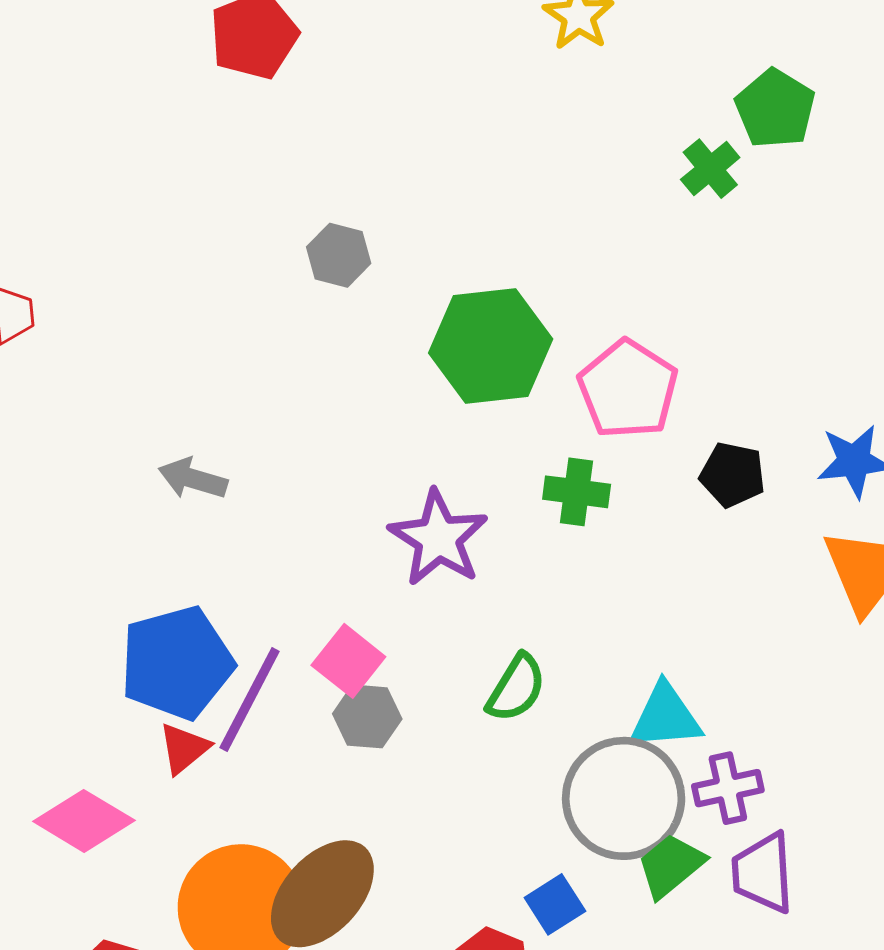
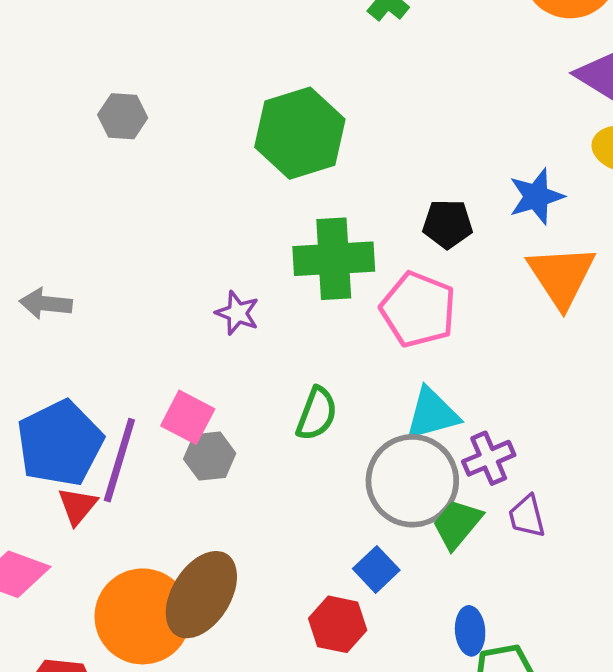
green hexagon: (491, 346) -> (300, 133), moved
pink pentagon: (628, 389) -> (418, 310), moved
green cross: (577, 492) -> (334, 259), size x1.6
purple star: (438, 538) -> (237, 313), size x0.6
purple trapezoid: (763, 873) -> (527, 516), size x0.7

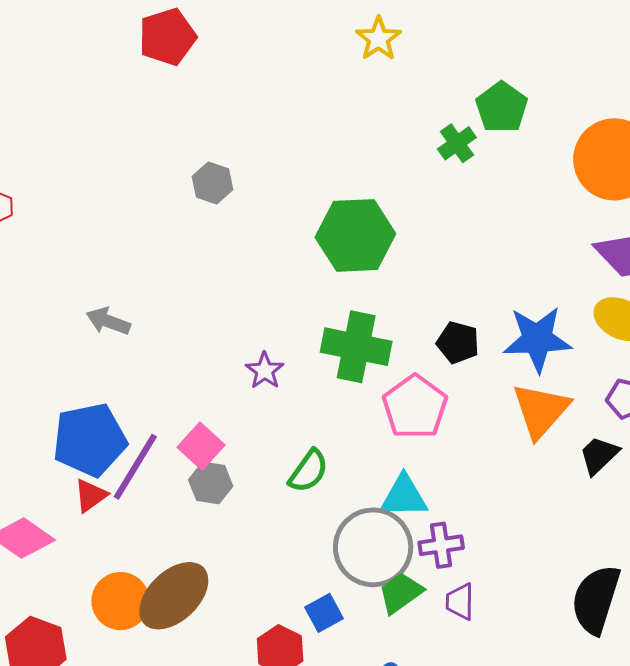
blue star: (536, 196) -> (537, 339), size x1.4
orange circle: (143, 616) -> (120, 601), size x0.7

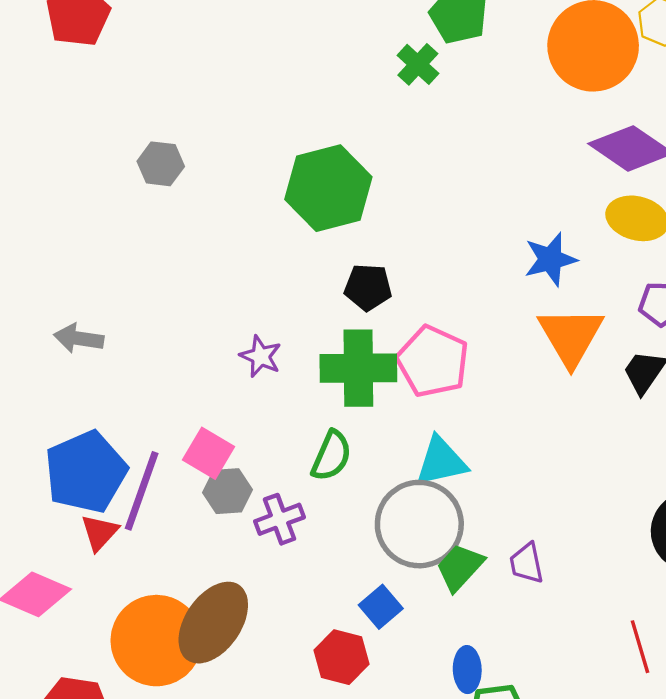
blue star: (537, 339) -> (550, 259), size x0.7
black pentagon: (458, 343) -> (368, 287), moved
green cross: (356, 347) -> (358, 368), moved
purple cross: (441, 545) -> (279, 519), moved
orange circle: (120, 601) -> (156, 641), size x1.4

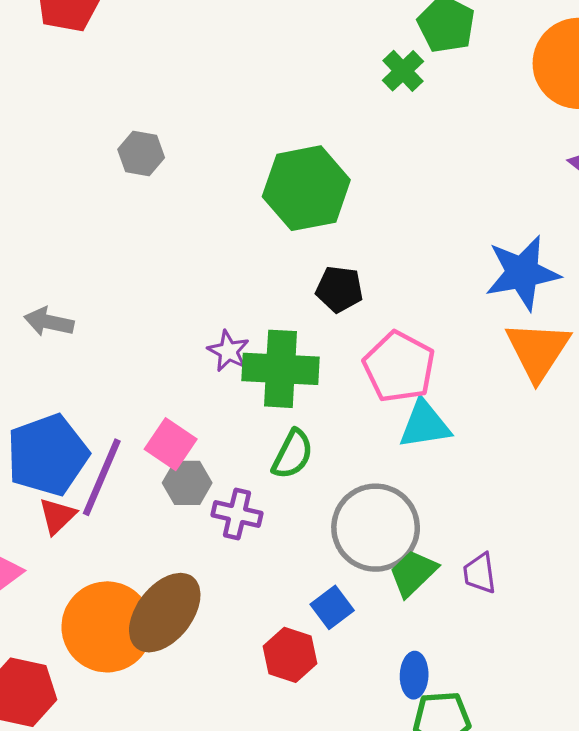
blue star: (550, 259) -> (522, 273), size x1.4
green cross: (358, 368) -> (280, 369), moved
cyan triangle: (441, 461) -> (425, 425), moved
purple cross: (279, 519) -> (237, 514), turned 30

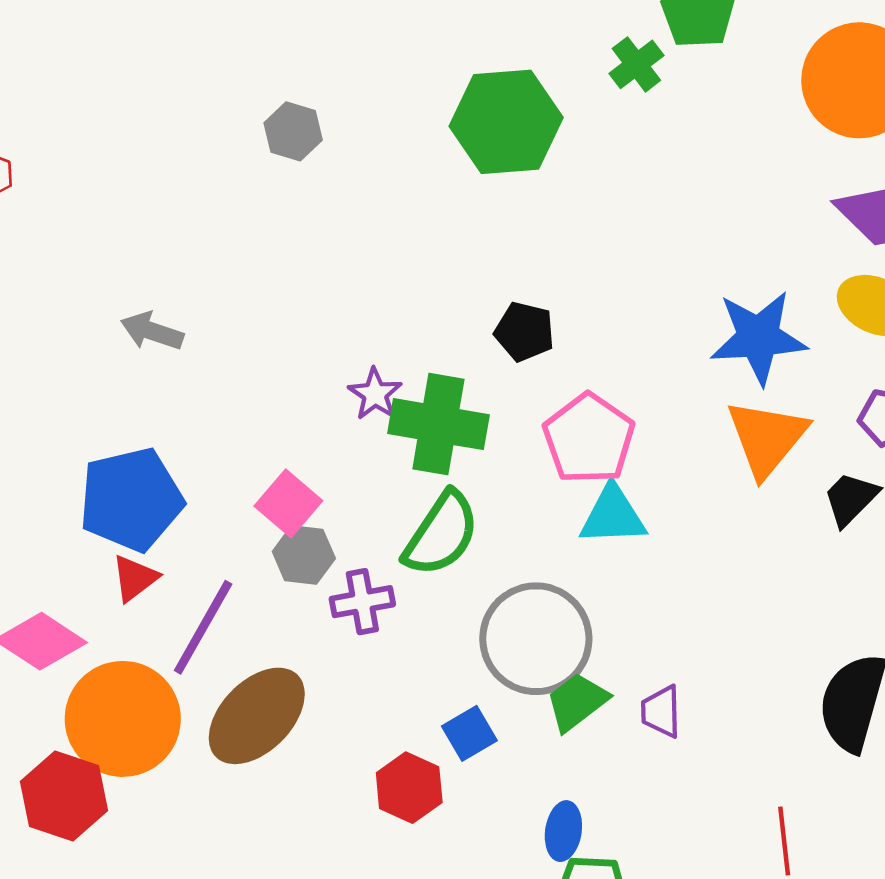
green hexagon: (306, 188) -> (506, 122), moved
green semicircle: (293, 454) -> (441, 534), size x1.4
purple line: (102, 477) -> (203, 627), moved
purple cross: (237, 514) -> (362, 602), turned -30
orange circle: (107, 627) -> (123, 719), moved

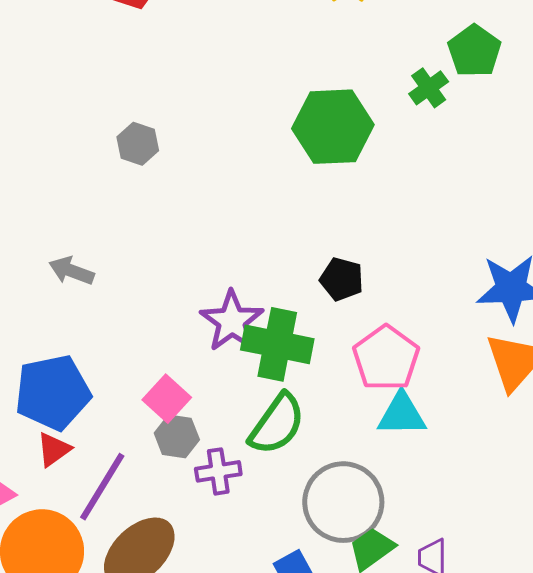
gray hexagon: (293, 131) -> (138, 144), moved
purple star: (375, 394) -> (232, 321), size x1.6

